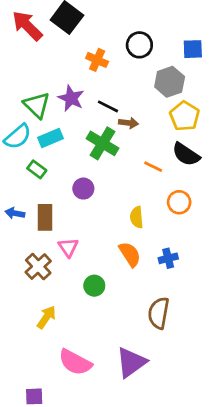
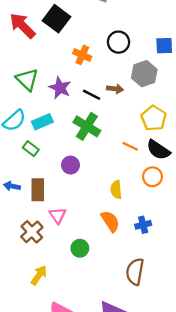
green triangle: (37, 105) -> (27, 80), moved
yellow pentagon: (185, 116) -> (154, 118), moved
brown arrow: (128, 123) -> (115, 89), moved
black semicircle: (186, 154) -> (158, 150), moved

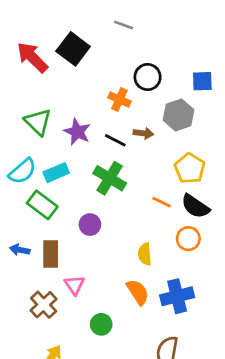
orange cross: (82, 55) -> (119, 99), moved
green rectangle: (31, 149) -> (42, 205), size x1.5
blue cross: (143, 225) -> (177, 296), size x1.6

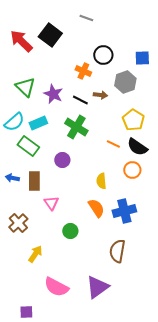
brown cross: (44, 305) -> (18, 223), moved

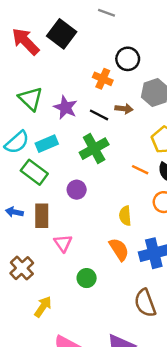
green cross: (76, 127) -> (94, 149), turned 30
brown semicircle: (117, 251) -> (145, 303), turned -30

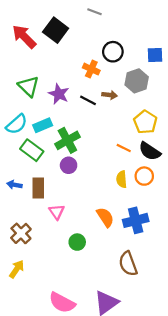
green cross: (94, 149) -> (67, 140), moved
yellow semicircle: (125, 216) -> (122, 179), moved
yellow arrow: (43, 307) -> (17, 269), moved

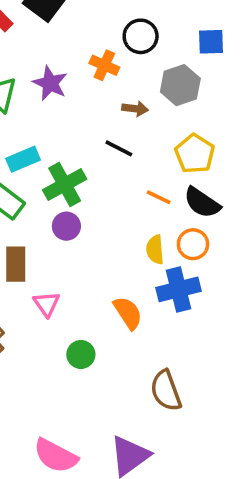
purple star: (59, 94) -> (50, 83), moved
black line: (88, 100) -> (119, 148), moved
blue cross: (136, 220) -> (179, 289), moved

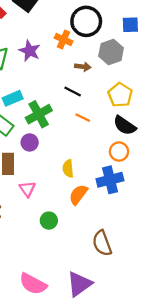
black circle: (141, 36) -> (86, 21), size x1.4
orange line: (159, 197) -> (83, 118), moved
purple circle: (66, 226) -> (30, 142), moved
yellow semicircle: (155, 250) -> (68, 168), moved
orange semicircle: (128, 313) -> (78, 195), turned -110

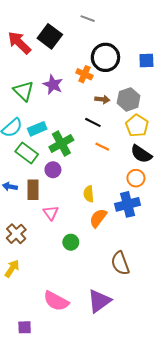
gray hexagon: (111, 52) -> (129, 99), moved

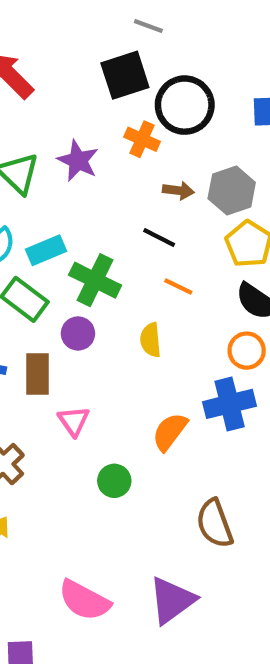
black square: (50, 36) -> (125, 75), moved, turned 35
green cross: (61, 143) -> (95, 280), turned -35
yellow semicircle: (89, 194) -> (151, 340), moved

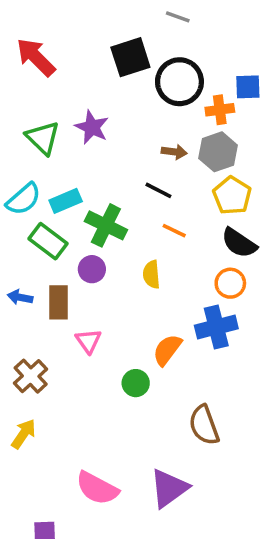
gray line: (148, 26) -> (178, 17), moved
orange cross: (142, 139) -> (220, 110), moved, turned -32
green circle: (114, 481) -> (136, 383), moved

